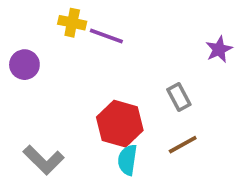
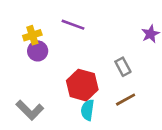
yellow cross: (72, 23) -> (32, 35), moved, turned -30
purple circle: (24, 65) -> (38, 51), moved

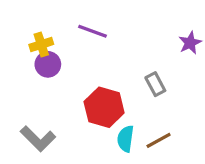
brown line: (126, 100) -> (159, 140), moved
cyan semicircle: (87, 110) -> (126, 139), moved

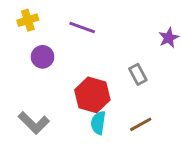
yellow cross: (41, 44) -> (28, 20), moved
cyan semicircle: (126, 139) -> (98, 123), moved

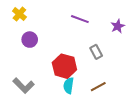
yellow cross: (28, 20) -> (19, 14), turned -32
purple line: (82, 27) -> (80, 19), moved

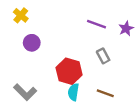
purple line: (80, 19) -> (96, 24), moved
brown line: (98, 87) -> (105, 93), turned 49

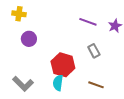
yellow cross: (21, 15) -> (19, 14), turned -32
cyan semicircle: (73, 92) -> (58, 83), moved

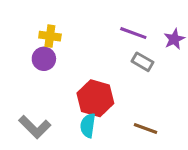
yellow cross: (19, 14) -> (50, 36), moved
gray rectangle: (94, 51) -> (142, 62), moved, turned -32

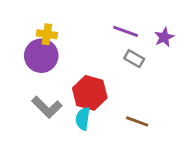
purple circle: (44, 59) -> (41, 56), size x1.5
gray L-shape: (35, 127) -> (47, 107), moved

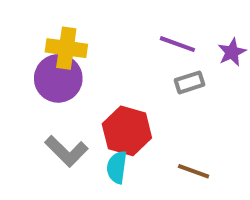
yellow cross: (47, 34) -> (66, 48), size x1.4
gray rectangle: (134, 59) -> (189, 82), turned -48

